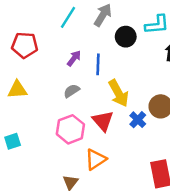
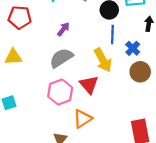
blue line: (98, 64) -> (112, 34), moved
gray semicircle: (72, 91) -> (61, 58), size x1.6
blue cross: (138, 120) -> (133, 48), moved

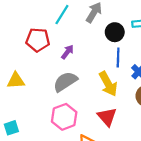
red pentagon: (20, 17) -> (38, 40), moved
red triangle: (89, 85) -> (107, 117), moved

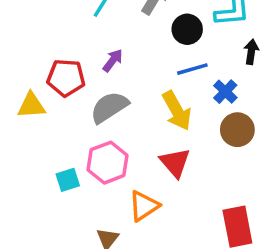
red pentagon: (38, 40) -> (66, 78), moved
blue line: (118, 57) -> (192, 69), turned 72
cyan square: (11, 128) -> (68, 180), moved

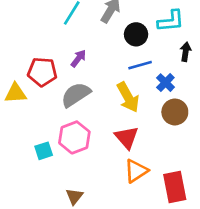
orange triangle: (144, 206) -> (136, 171), moved

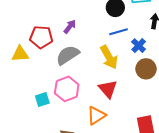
orange triangle: (136, 171) -> (96, 115), moved

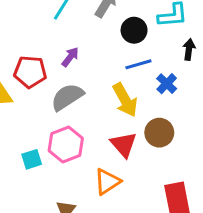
brown circle: (146, 69) -> (159, 133), moved

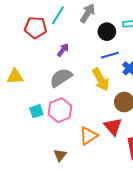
red pentagon: (30, 72) -> (35, 28), moved
red triangle: (124, 144) -> (113, 127), moved
cyan square: (32, 159) -> (36, 111), moved

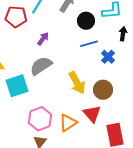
yellow arrow: (101, 80) -> (77, 83), moved
pink hexagon: (60, 110) -> (40, 119), moved
cyan square: (36, 111) -> (17, 86), moved, size x1.6

